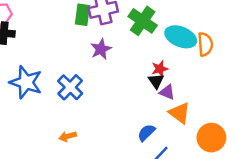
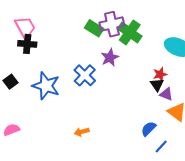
green rectangle: (82, 15) -> (94, 28), turned -66
green cross: (143, 21) -> (130, 32), moved
blue cross: (70, 87) -> (85, 75), moved

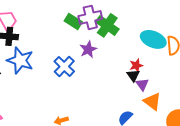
blue star: (46, 86) -> (20, 60), moved
purple triangle: (166, 94) -> (142, 84), turned 32

